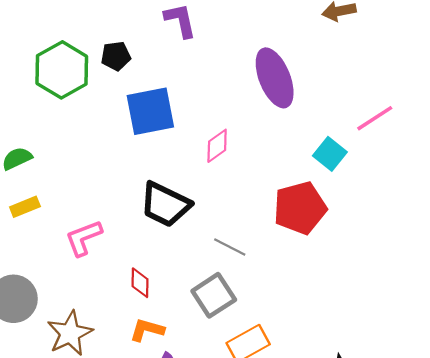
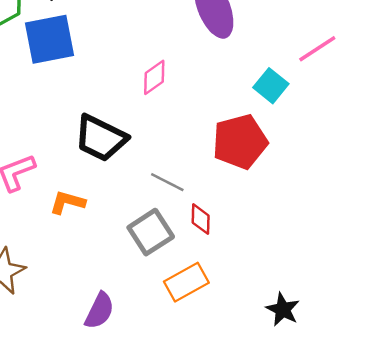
blue square: (150, 111) -> (49, 39), moved
red diamond: (140, 283) -> (201, 219), moved
orange L-shape: (147, 330) -> (67, 202), moved

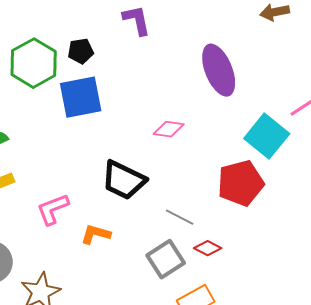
pink diamond: (154, 77) -> (169, 129), turned 44
cyan square: (271, 86) -> (267, 136), size x1.5
red diamond: (201, 219) -> (208, 248), turned -64

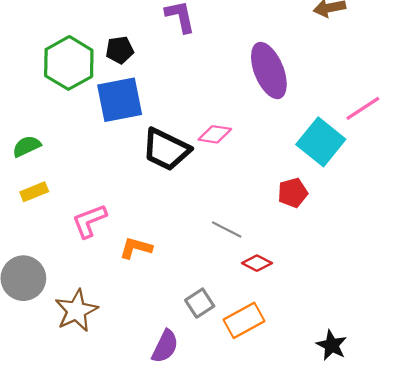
black trapezoid: (124, 180) -> (166, 149), moved
red pentagon: (241, 183) -> (293, 193), size x0.6
gray square: (166, 259) -> (200, 303), moved, size x0.7

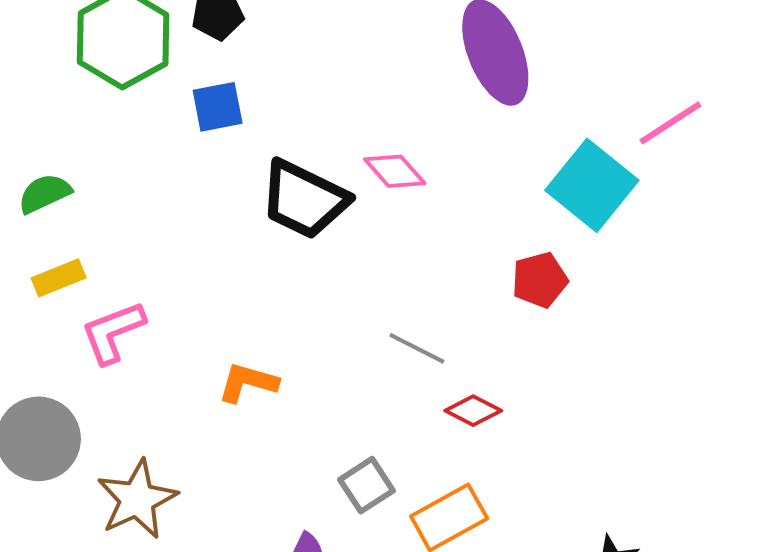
blue square: (120, 100) -> (218, 107), size x0.6
pink diamond: (215, 134) -> (395, 171), turned 40
pink L-shape: (89, 221) -> (113, 332), moved

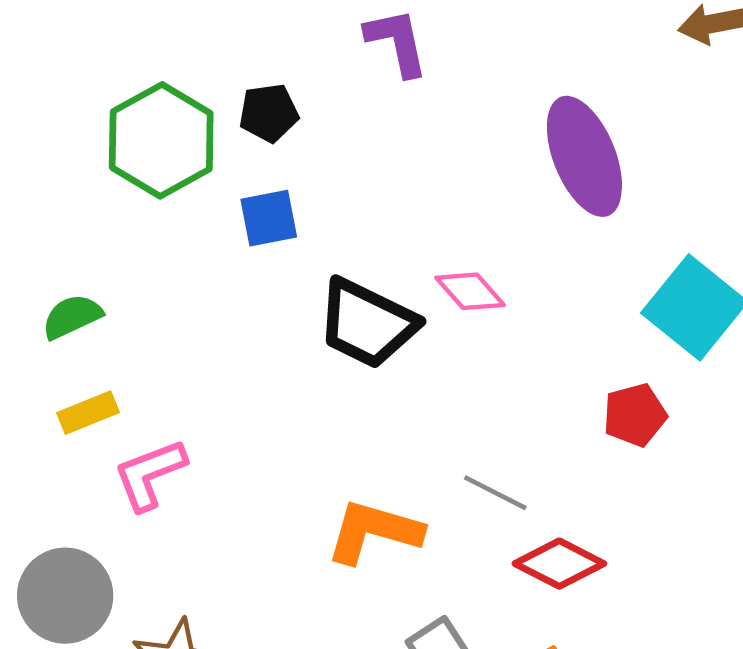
orange L-shape: (248, 383) -> (374, 532), moved, size x1.4
red diamond: (473, 411) -> (559, 564), size x1.4

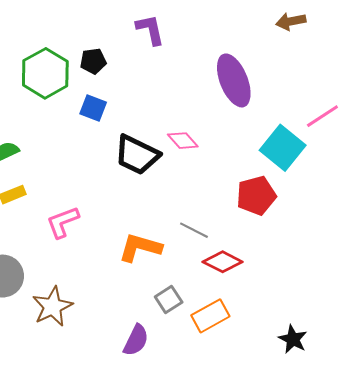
blue square: (269, 218) -> (93, 108), turned 32
red pentagon: (635, 415) -> (256, 196), size x1.4
pink L-shape: (150, 474) -> (63, 222), moved

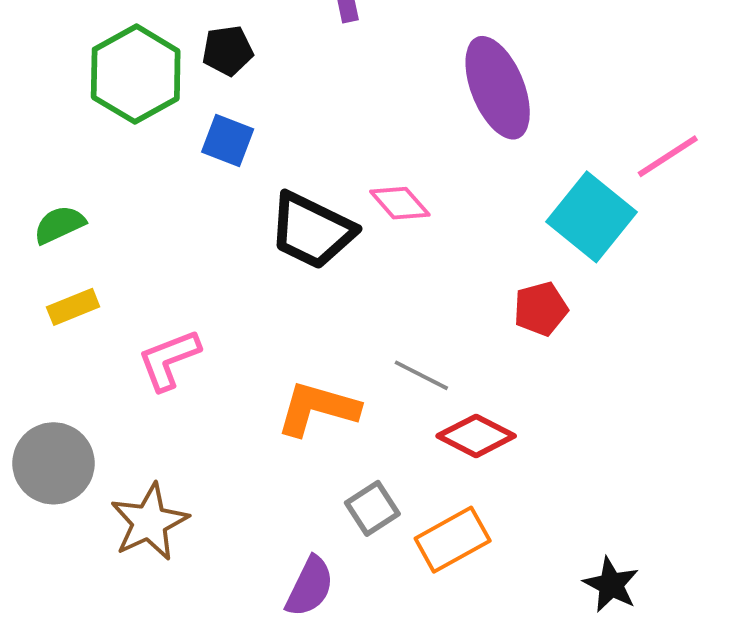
red pentagon: (256, 196) -> (541, 309), size x0.7

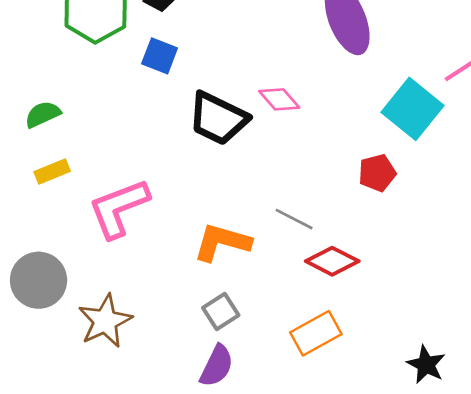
pink L-shape: (169, 360) -> (119, 208), size x1.4
gray square: (372, 508) -> (221, 312), moved

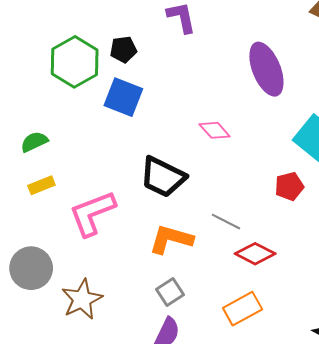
blue square: (160, 56) -> (123, 97), size x1.4
black trapezoid: (218, 118) -> (163, 177), moved

